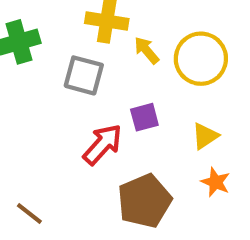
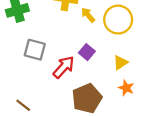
gray square: (84, 75) -> (35, 50), moved
purple square: (144, 117) -> (87, 52), turned -35

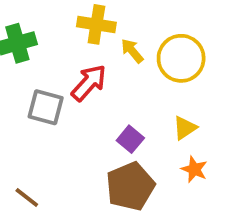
purple square: (87, 52) -> (130, 139), moved
red arrow: (64, 67) -> (89, 83), moved

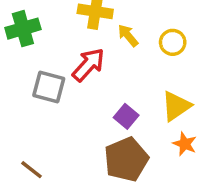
yellow circle: (181, 58) -> (173, 42), size x0.6
yellow triangle: (185, 128) -> (176, 106), size x1.4

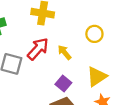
yellow arrow: (128, 35) -> (64, 52), moved

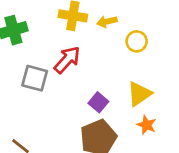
yellow arrow: (64, 52) -> (107, 22), moved, turned -63

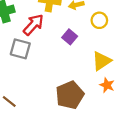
red arrow: (67, 60) -> (33, 25), moved
purple square: (98, 102) -> (70, 37), moved

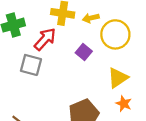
yellow circle: (99, 20) -> (115, 34), size x1.6

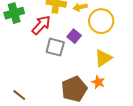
gray square: (31, 65) -> (55, 47), moved
orange star: (124, 104) -> (98, 82), moved

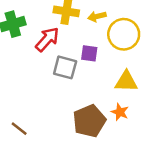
purple square: (74, 36) -> (89, 53), turned -32
yellow triangle: (103, 58) -> (126, 81), turned 36

